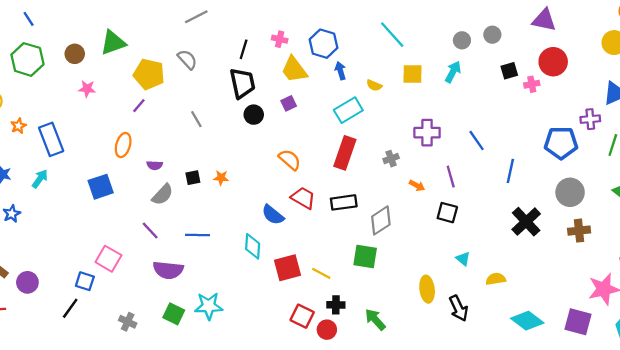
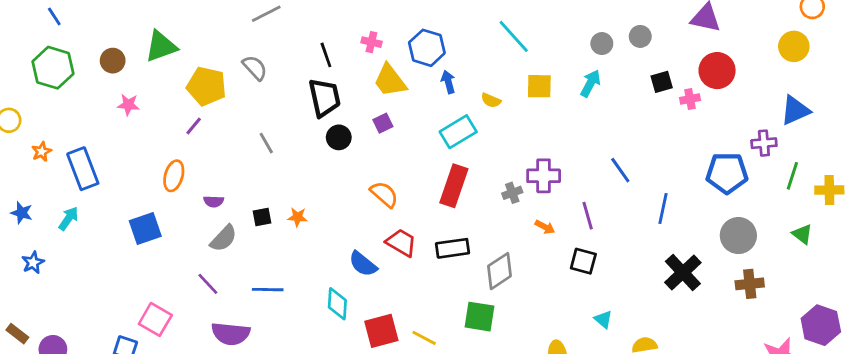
black line: (244, 49) -> (326, 55), turned -36
purple cross: (427, 133) -> (544, 176), moved

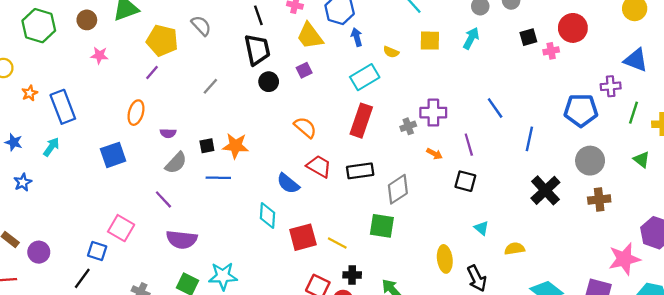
blue triangle: (795, 110) -> (636, 60), turned 45
gray line: (266, 143) -> (210, 86), turned 72
orange star: (298, 217) -> (235, 146), size x1.6
blue line: (268, 290) -> (218, 178), moved

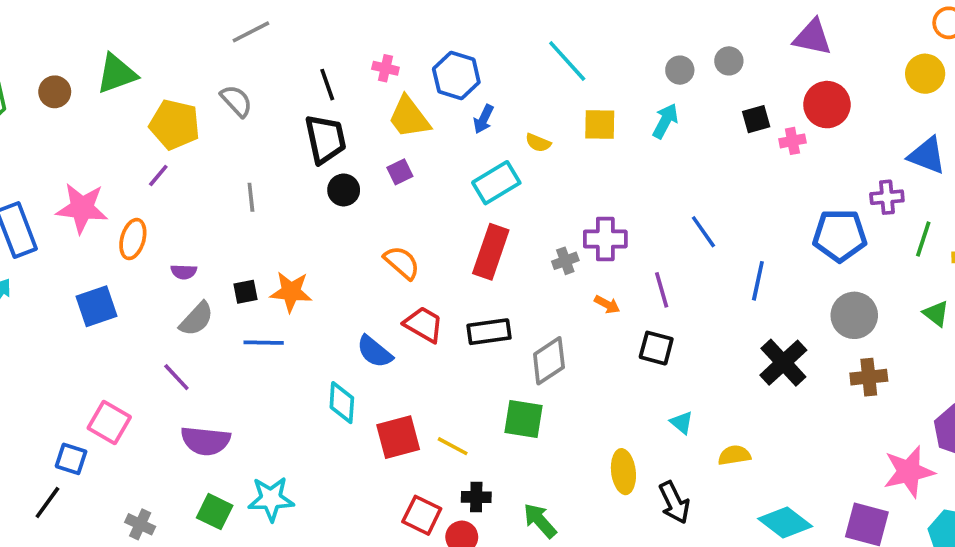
blue arrow: (357, 37) -> (484, 119), turned -138
pink star: (99, 55) -> (82, 208), moved, size x1.8
gray line: (210, 86) -> (251, 197), turned -48

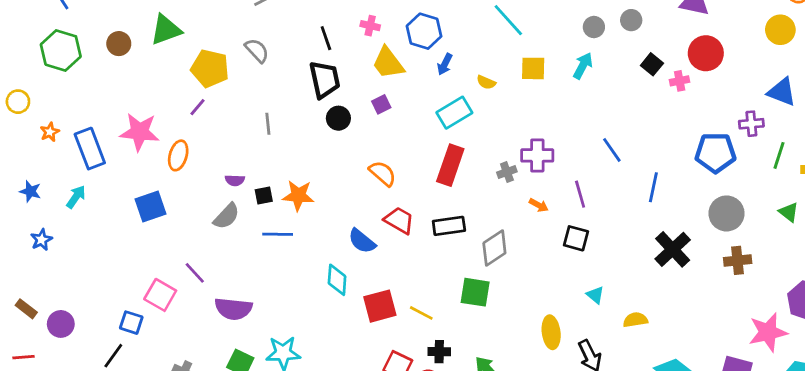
black square: (756, 119) -> (652, 64), turned -35
purple semicircle: (184, 272) -> (235, 180), moved
purple line: (176, 377) -> (195, 273), moved

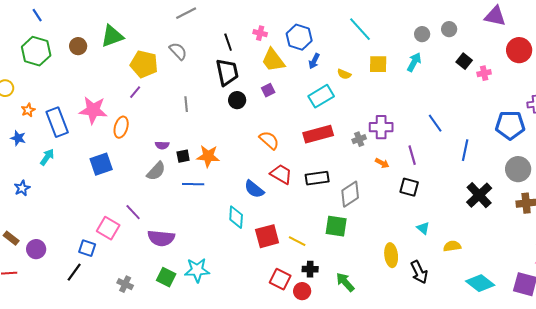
red circle: (706, 53) -> (519, 50), moved
red rectangle: (450, 165) -> (318, 134), turned 56
blue star: (30, 191) -> (18, 138), moved

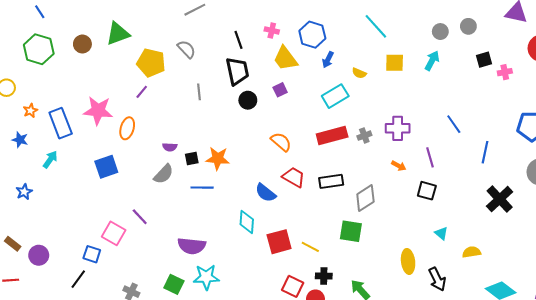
black square: (464, 61) -> (484, 60), turned 35
gray line: (186, 104) -> (199, 92), moved
gray cross: (359, 139) -> (364, 136), moved
purple semicircle: (161, 238) -> (192, 246), moved

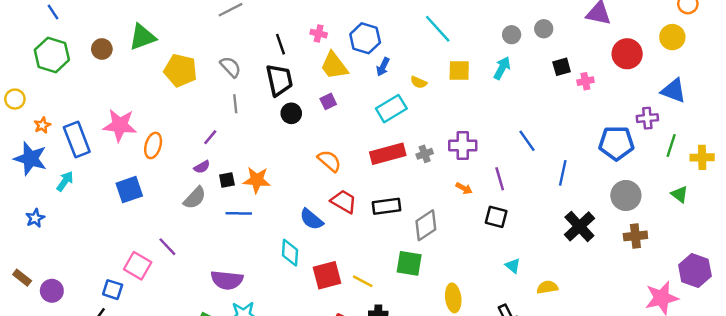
gray semicircle: (186, 49) -> (230, 67), moved
purple line: (142, 92) -> (210, 137), moved
blue star: (20, 140) -> (30, 159), size x1.8
purple semicircle: (170, 147) -> (202, 167), turned -32
yellow ellipse: (408, 261) -> (453, 298), moved

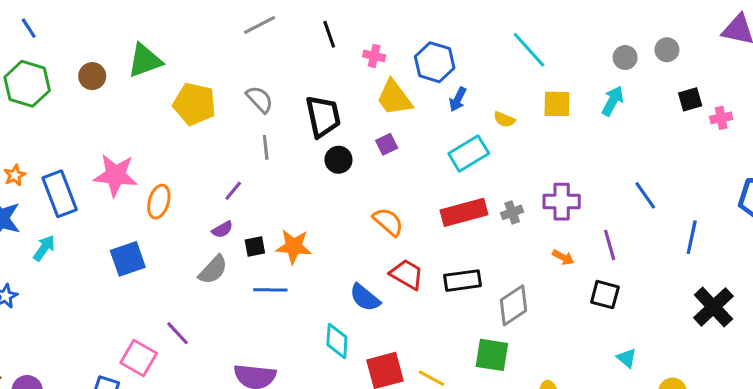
black line: (281, 44) -> (329, 34), moved

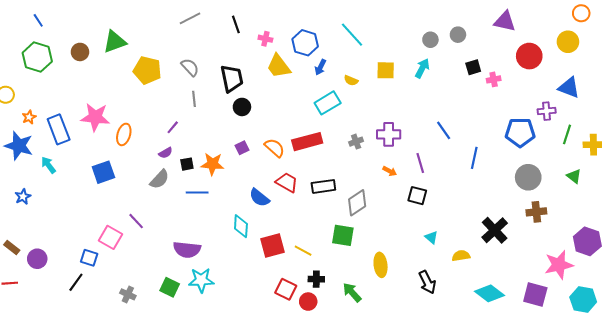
cyan line: (529, 50) -> (352, 35), moved
purple square: (387, 144) -> (242, 148), moved
red rectangle: (464, 212) -> (307, 142), moved
cyan arrow: (44, 248) -> (48, 165), turned -72
black cross: (713, 307) -> (495, 230), moved

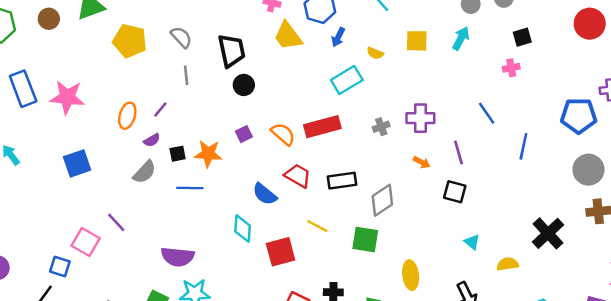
pink cross: (494, 79) -> (511, 68), moved
blue rectangle: (59, 129) -> (23, 89), moved
orange ellipse: (124, 134) -> (127, 116), moved
yellow line: (303, 251) -> (317, 226), moved

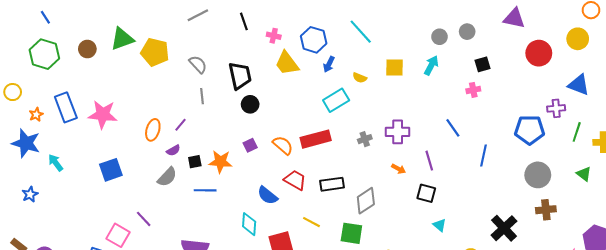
yellow pentagon: (130, 41) -> (155, 52), moved
cyan triangle: (472, 242) -> (439, 225), moved

